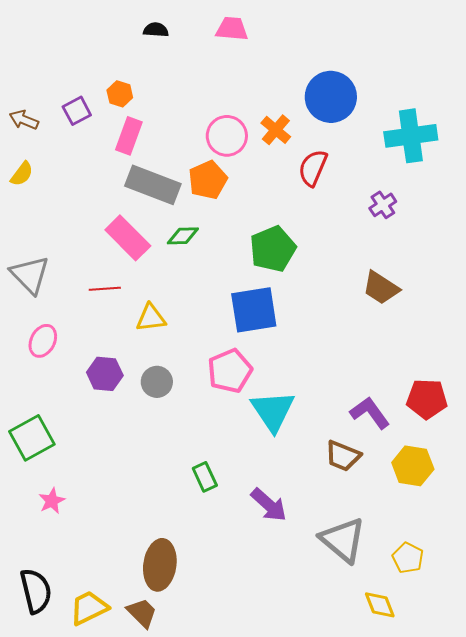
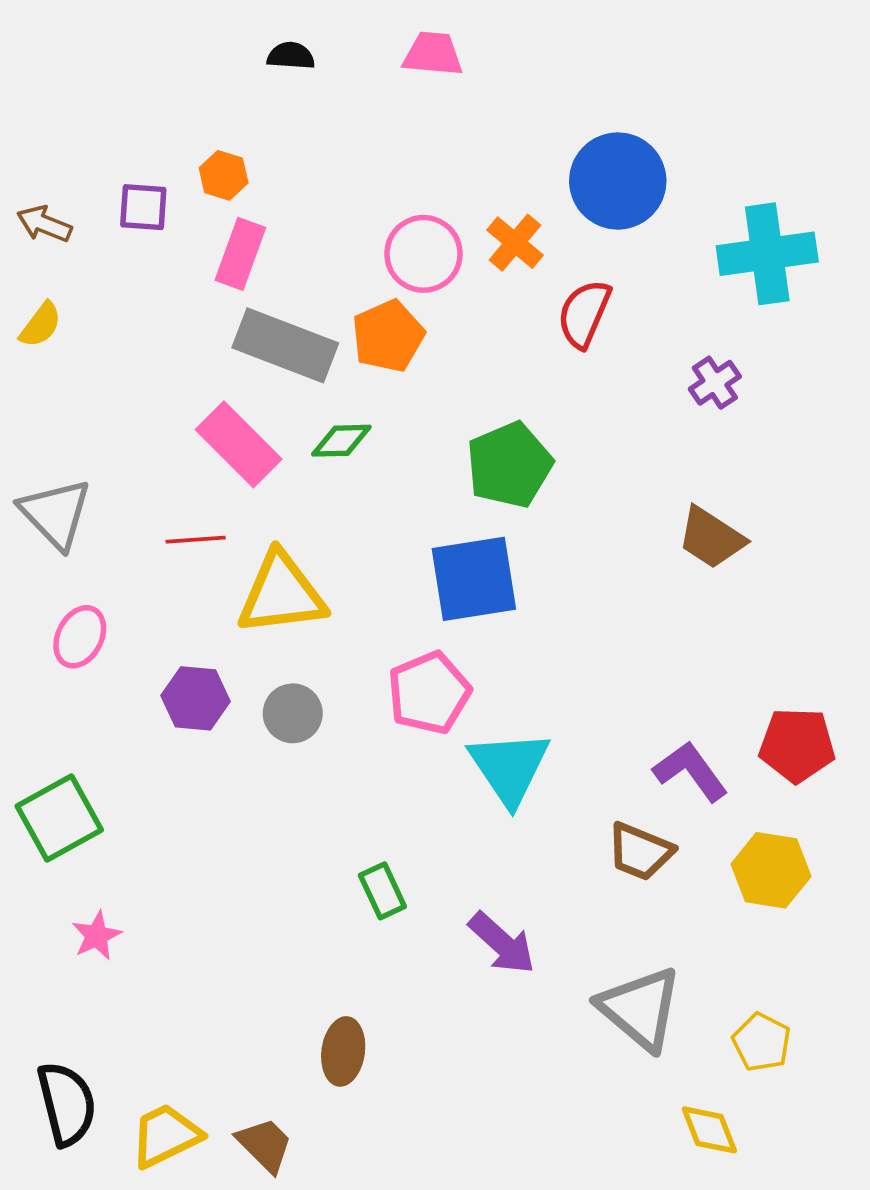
purple square: (77, 111) -> (143, 207), turned 32
yellow triangle: (151, 318) -> (282, 594), size x1.6
brown ellipse: (160, 565) -> (343, 1051), moved, size x0.7

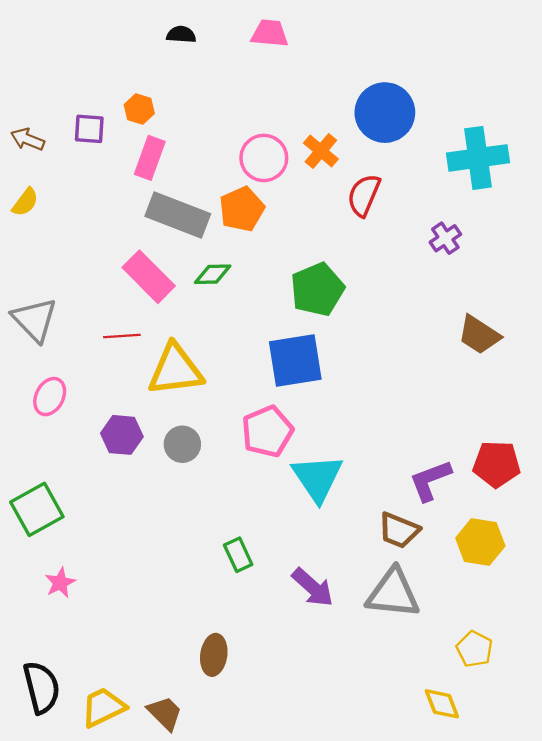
brown trapezoid: (711, 538) -> (479, 335), moved
purple L-shape: (691, 771) -> (430, 480), turned -75
gray triangle: (640, 1009) -> (393, 593), moved, turned -34

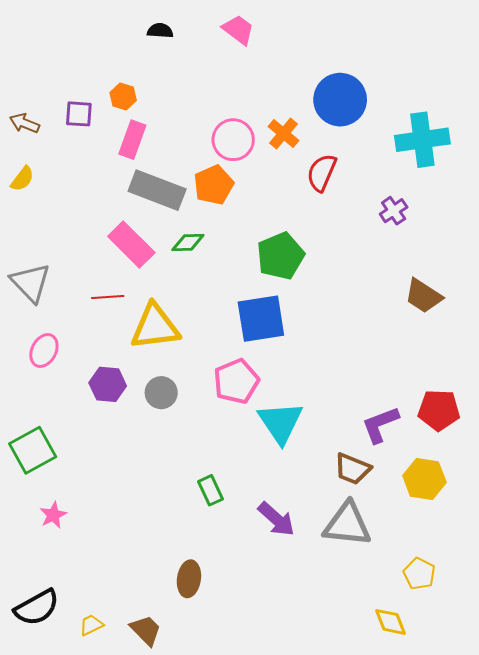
pink trapezoid: (270, 33) -> (238, 30), turned 32
black semicircle: (42, 687) -> (37, 608), turned 75
yellow trapezoid: (103, 707) -> (91, 625), size x0.6

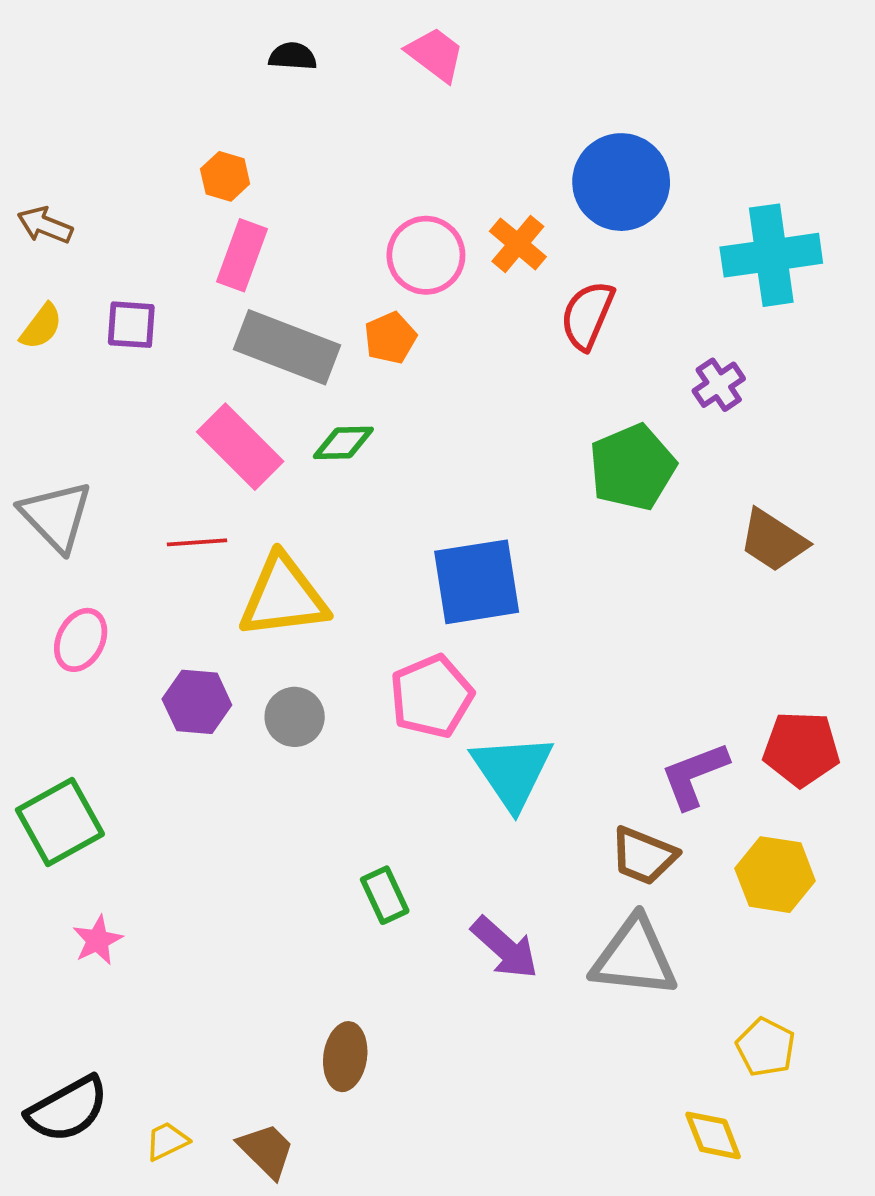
purple square: (79, 114) -> (131, 325), moved
orange pentagon: (214, 185) -> (390, 338), size x0.7
green pentagon: (280, 256) -> (632, 467), moved

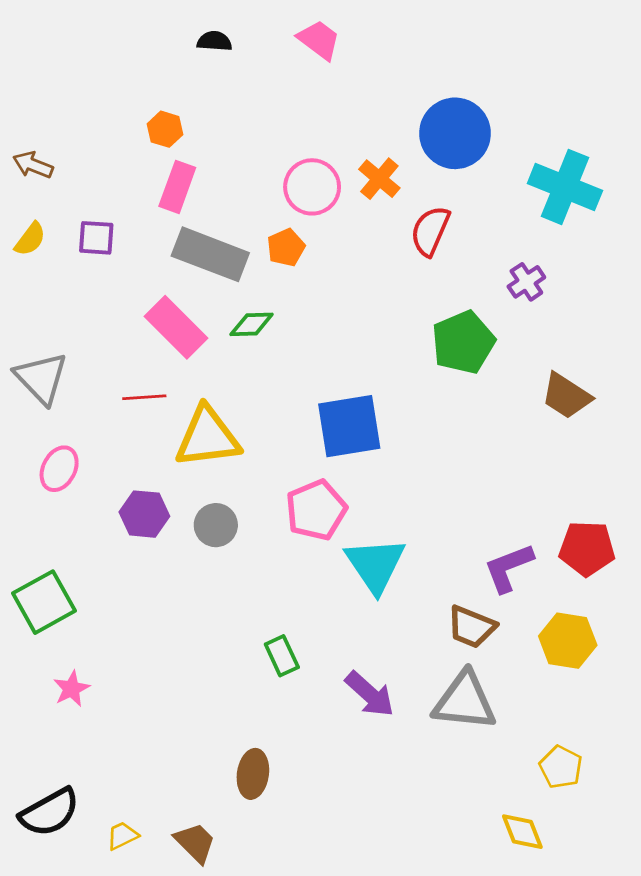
cyan cross: (771, 255) -> (565, 187), turned 30

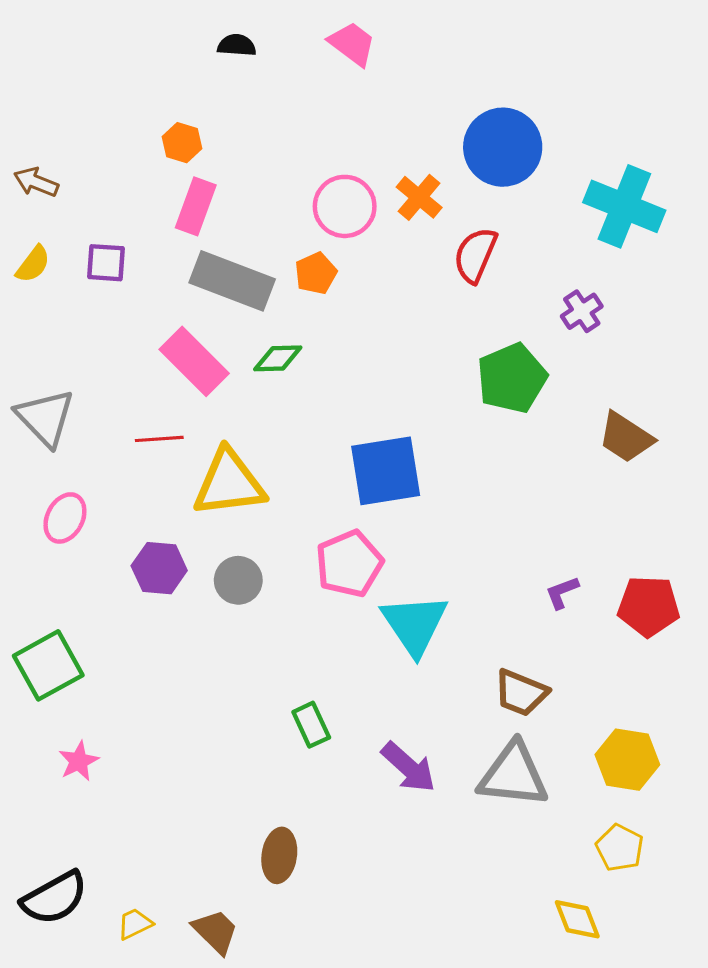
purple L-shape: (509, 568) -> (562, 592), moved, size x0.6
yellow hexagon: (568, 641) -> (627, 760), moved

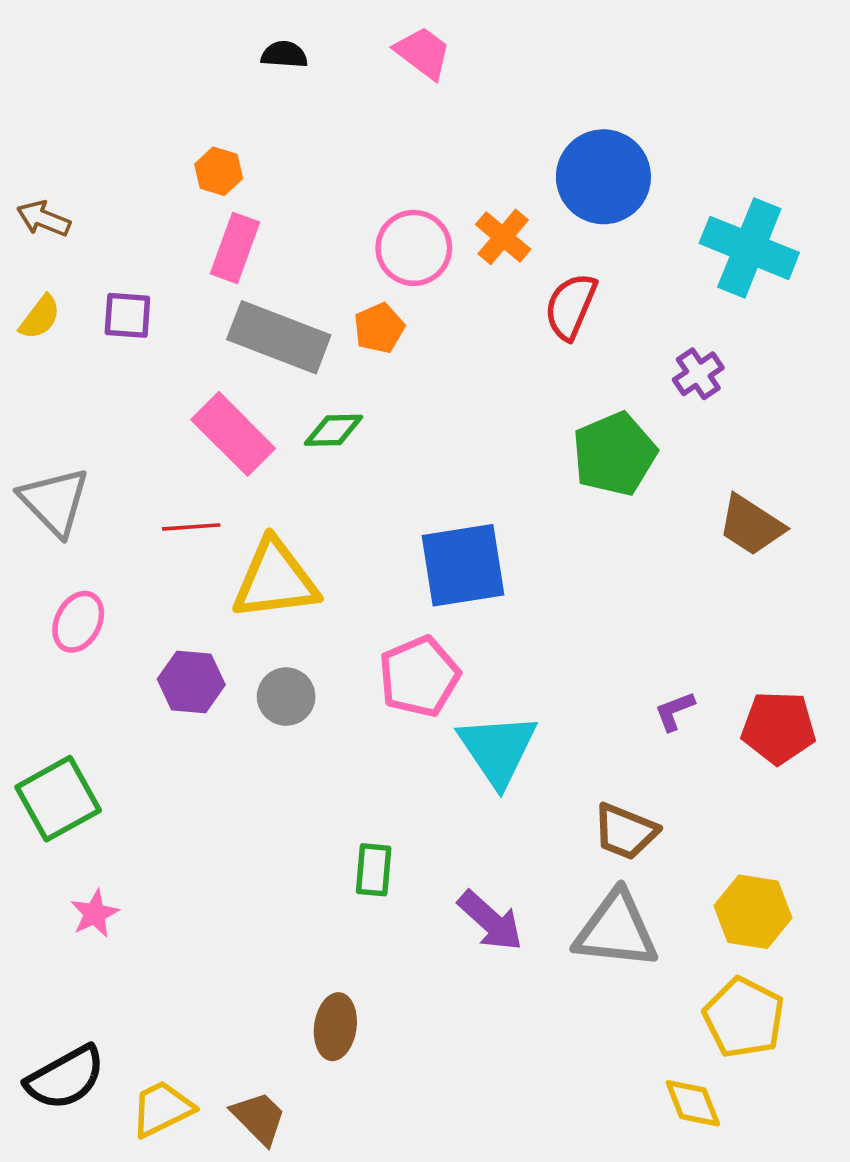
green rectangle: (311, 725) -> (374, 870), turned 30
yellow pentagon: (620, 848) -> (744, 1018), size x1.4
yellow trapezoid: (135, 924) -> (162, 1109), size x1.5

